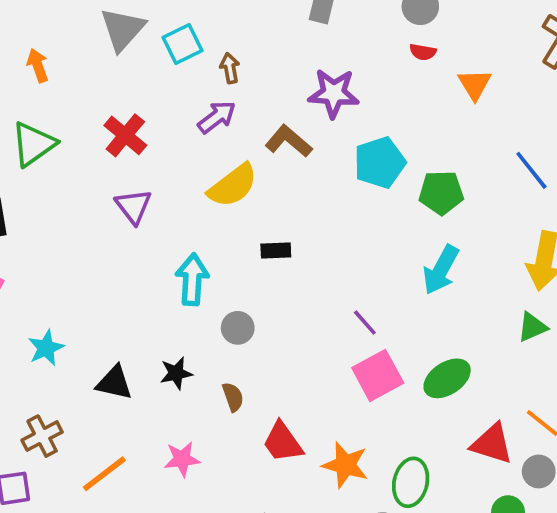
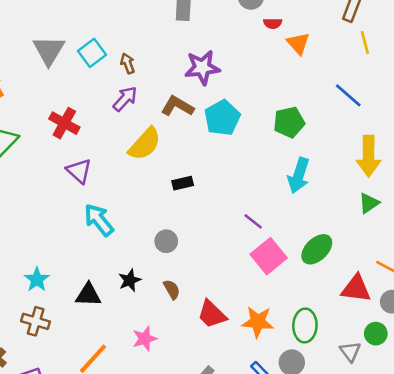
red semicircle: (423, 52) -> (273, 23), moved
cyan pentagon: (380, 162) -> (222, 118), moved
cyan arrow: (192, 279) -> (99, 220), moved, turned -32
brown cross: (42, 436) -> (36, 321), moved, turned -36

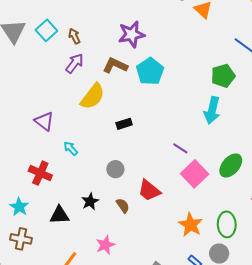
green pentagon: (289, 122) -> (223, 76), moved
red cross: (64, 123) -> (40, 173), moved
cyan arrow: (99, 220) -> (71, 148), moved, size x0.6
red trapezoid: (212, 314) -> (149, 190), moved
orange star: (258, 322) -> (190, 225), turned 30

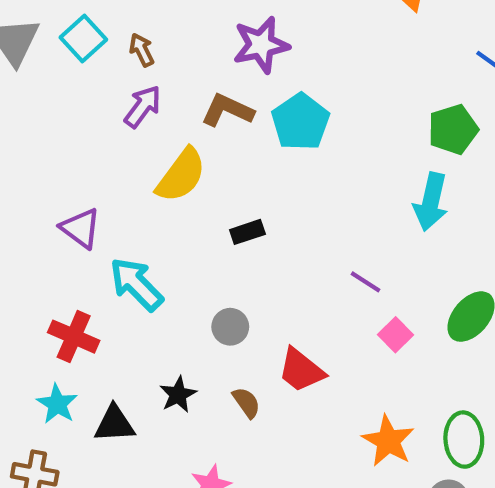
cyan arrow: (71, 148) -> (136, 284), size x1.8
pink square: (195, 174) -> (395, 335), size x0.6
cyan star: (19, 207) -> (57, 404), moved

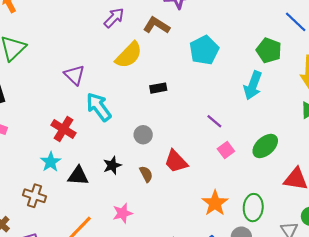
cyan pentagon: (300, 122) -> (204, 50), moved
green pentagon: (453, 129) -> (269, 50), turned 30

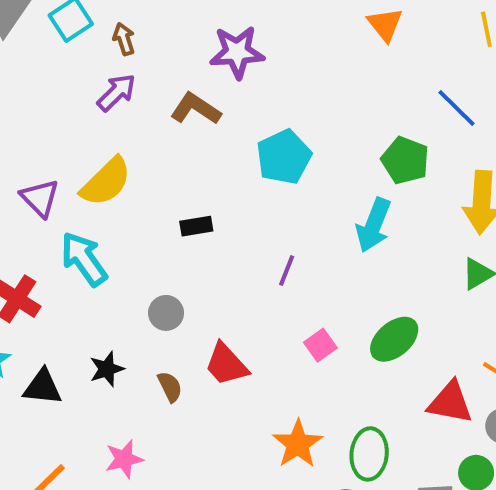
yellow semicircle: (129, 55) -> (106, 182), moved
purple line: (214, 121) -> (287, 271), moved, turned 70

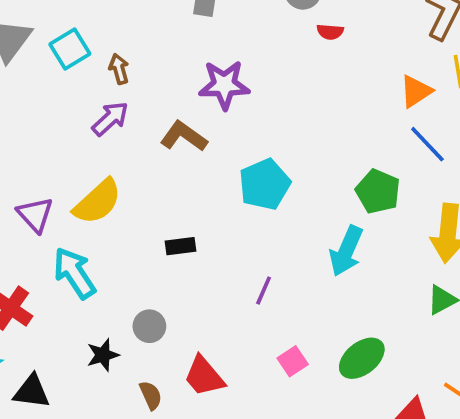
orange triangle: (385, 24) -> (416, 91), moved, turned 33
black star: (107, 369) -> (103, 355), moved

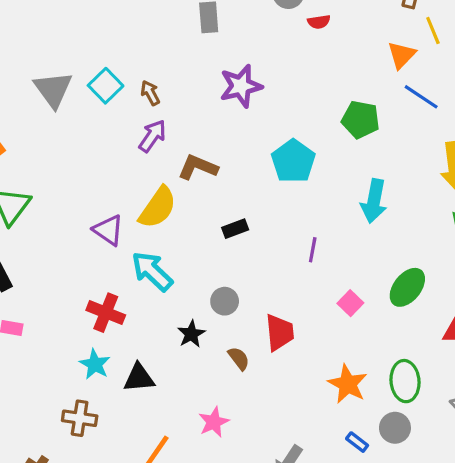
brown L-shape: (184, 136) -> (198, 167), moved
green pentagon: (378, 191) -> (361, 120), moved
red trapezoid: (204, 376) -> (280, 332), turned -132

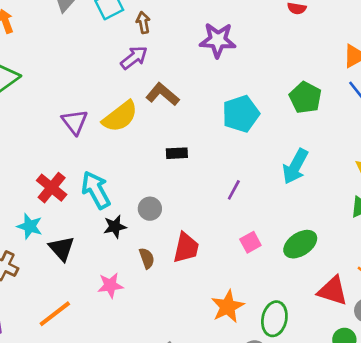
cyan arrow: (152, 271) -> (96, 190), moved
cyan star: (95, 364) -> (30, 226), turned -30
black triangle: (139, 378) -> (62, 249), turned 36
pink star: (214, 422) -> (110, 285), moved

